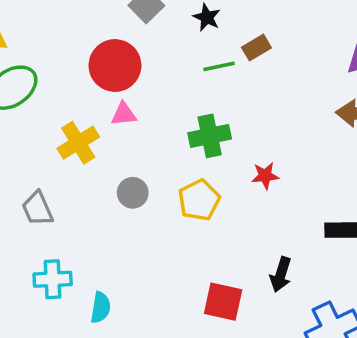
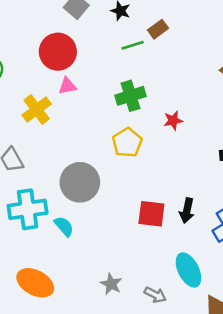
gray circle: (133, 193) -> (80, 182), moved, size x1.8
black arrow: (281, 274) -> (187, 211), moved
cyan cross: (53, 279) -> (28, 209), size x1.4
cyan semicircle: (101, 308) -> (64, 226), turned -45

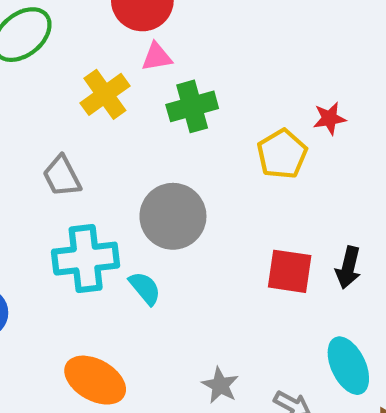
green cross: (130, 96) -> (192, 106), moved
yellow pentagon: (127, 143) -> (282, 154), moved

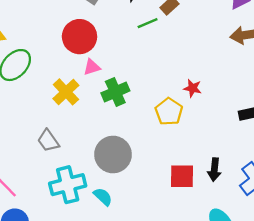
red star: (329, 118) -> (193, 88), turned 30

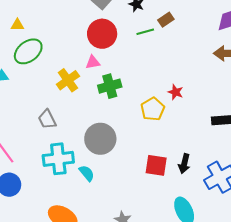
red circle: (80, 37) -> (102, 34), moved

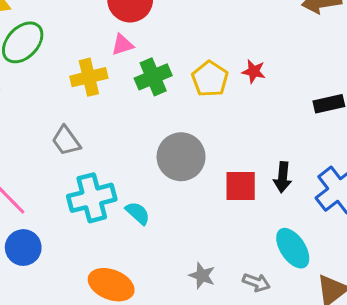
yellow cross: (68, 80) -> (89, 77), turned 30
yellow pentagon: (153, 109) -> (210, 79), moved
gray circle: (100, 139) -> (181, 157), moved

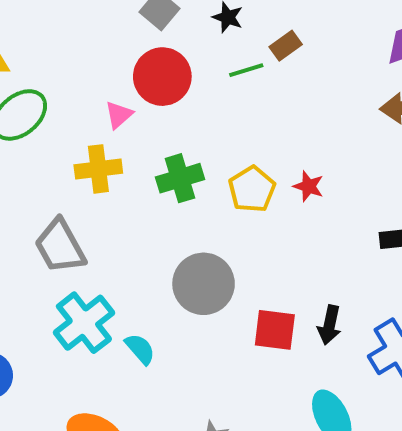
pink triangle: (122, 45) -> (119, 115), moved, turned -30
gray trapezoid: (66, 141) -> (60, 246), size x1.4
cyan cross: (92, 198) -> (84, 323), turned -30

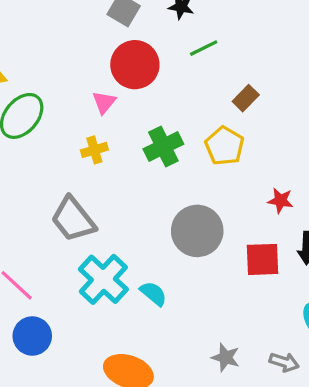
brown rectangle: (286, 46) -> (246, 98), moved
yellow cross: (98, 169) -> (94, 150), size x0.7
red star: (308, 186) -> (280, 201), moved

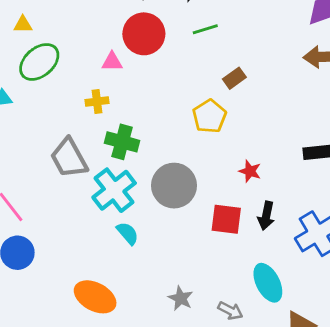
pink triangle: (104, 102) -> (112, 62), turned 40
green cross: (163, 147) -> (122, 142), moved, turned 32
cyan cross: (103, 279) -> (114, 190), moved

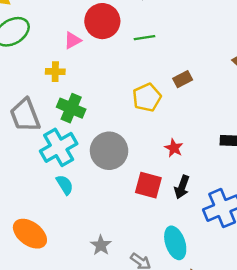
green line: (205, 29) -> (145, 38), moved
pink triangle: (112, 62) -> (73, 40), turned -36
brown rectangle: (234, 78) -> (183, 79), moved

